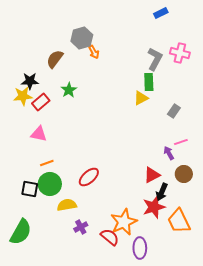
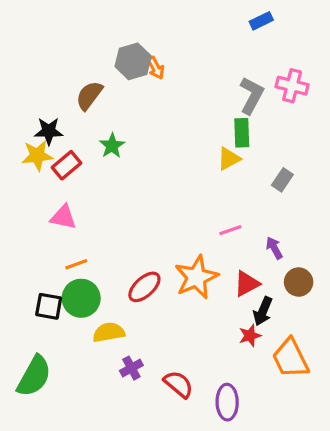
orange arrow: (94, 52) -> (156, 68), moved
pink line: (181, 142) -> (230, 230), moved
red star: (154, 207) -> (250, 336), size x0.6
orange star: (124, 222) -> (196, 277), moved

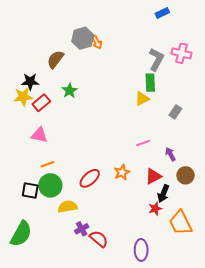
orange star: (196, 277) -> (122, 172), size x0.6
red semicircle: (178, 384) -> (99, 239), moved

